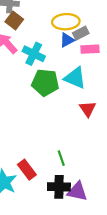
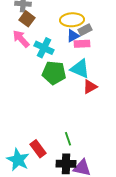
pink rectangle: (90, 49) -> (82, 44), moved
red triangle: (88, 109) -> (90, 87), moved, turned 35

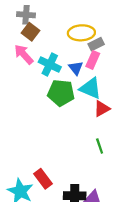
blue triangle: (73, 36) -> (76, 68), moved, turned -40
pink rectangle: (82, 44) -> (93, 60), turned -63
green line: (68, 139) -> (100, 146), moved

